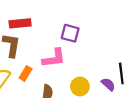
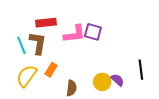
pink L-shape: (54, 58) -> (75, 34), moved
purple semicircle: (108, 84) -> (117, 80), moved

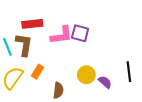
yellow circle: (102, 82) -> (86, 75), moved

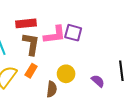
brown L-shape: (24, 45) -> (31, 44), moved
yellow circle: (86, 75) -> (66, 74), moved

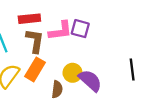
orange rectangle: (31, 71) -> (35, 69), size x1.5
purple semicircle: (98, 81) -> (90, 81), moved, size x1.6

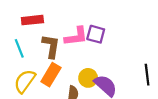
red rectangle: (29, 19) -> (32, 20), moved

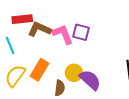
pink L-shape: (76, 36) -> (63, 34), turned -105
brown L-shape: (51, 46) -> (39, 29), moved, turned -75

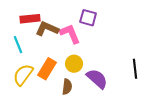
purple square: (81, 32) -> (88, 18), moved
yellow circle: (74, 73) -> (74, 64), moved

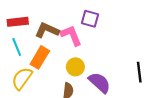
red rectangle: (30, 19) -> (18, 22), moved
orange rectangle: (47, 69) -> (40, 57), moved

